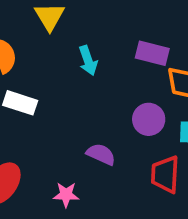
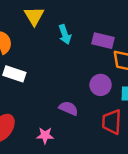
cyan arrow: (88, 61) -> (65, 34), moved

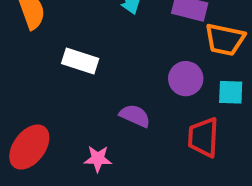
white rectangle: (14, 74) -> (80, 61), moved

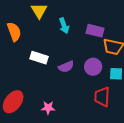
purple semicircle: (135, 116) -> (66, 67), moved, turned 133

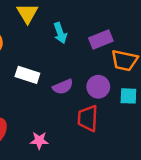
purple rectangle: (95, 31) -> (101, 40), turned -36
red trapezoid: (102, 97) -> (88, 118), moved

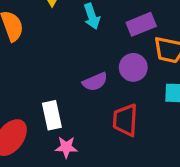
white rectangle: (27, 75) -> (52, 115), moved, turned 60
purple circle: (98, 87) -> (133, 67), moved

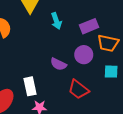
purple semicircle: (95, 82) -> (58, 64), turned 49
red trapezoid: (125, 120) -> (78, 89), turned -55

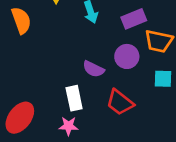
white rectangle: (30, 86) -> (74, 98), moved

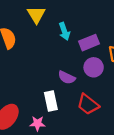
purple rectangle: (134, 19) -> (89, 43), moved
pink star: (68, 126) -> (37, 123), moved

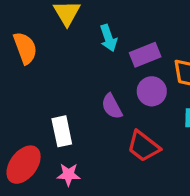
purple semicircle: (67, 77) -> (112, 106), turned 36
white rectangle: (51, 101) -> (62, 131), moved

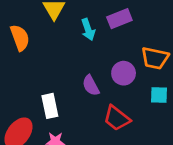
purple rectangle: (145, 55) -> (119, 19), moved

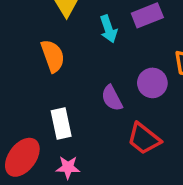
orange semicircle: (20, 38) -> (53, 56), moved

